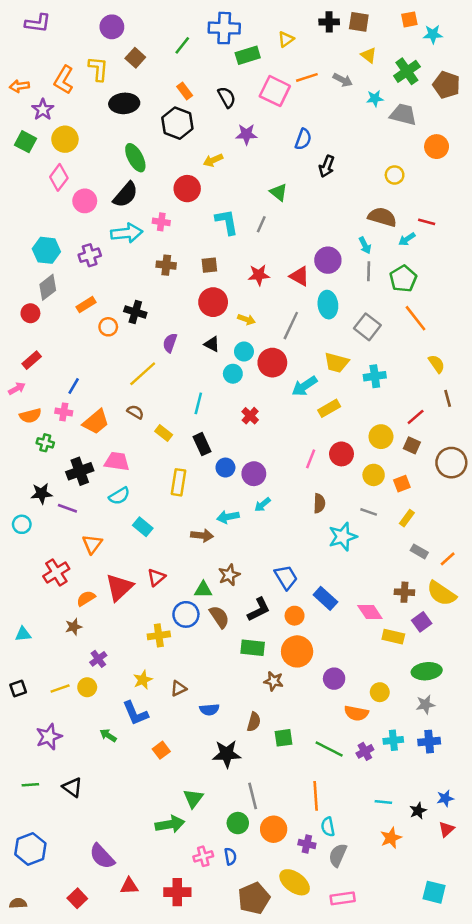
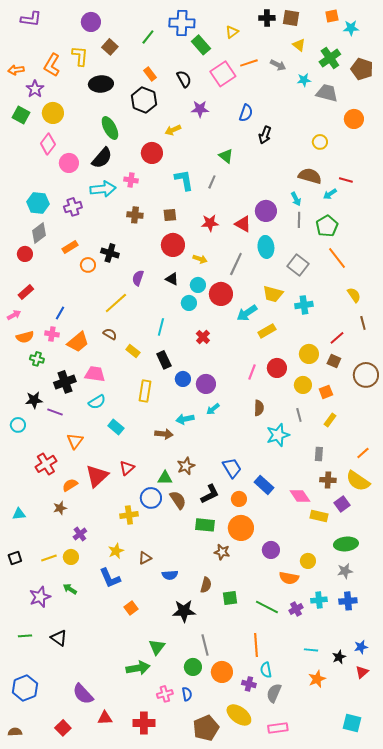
green rectangle: (248, 55) -> (201, 45), turned 66
pink square: (275, 91) -> (223, 74), turned 30
gray line: (369, 512) -> (299, 415), turned 56
gray rectangle: (419, 551) -> (319, 454), moved, turned 64
green arrow: (108, 735) -> (70, 589), moved

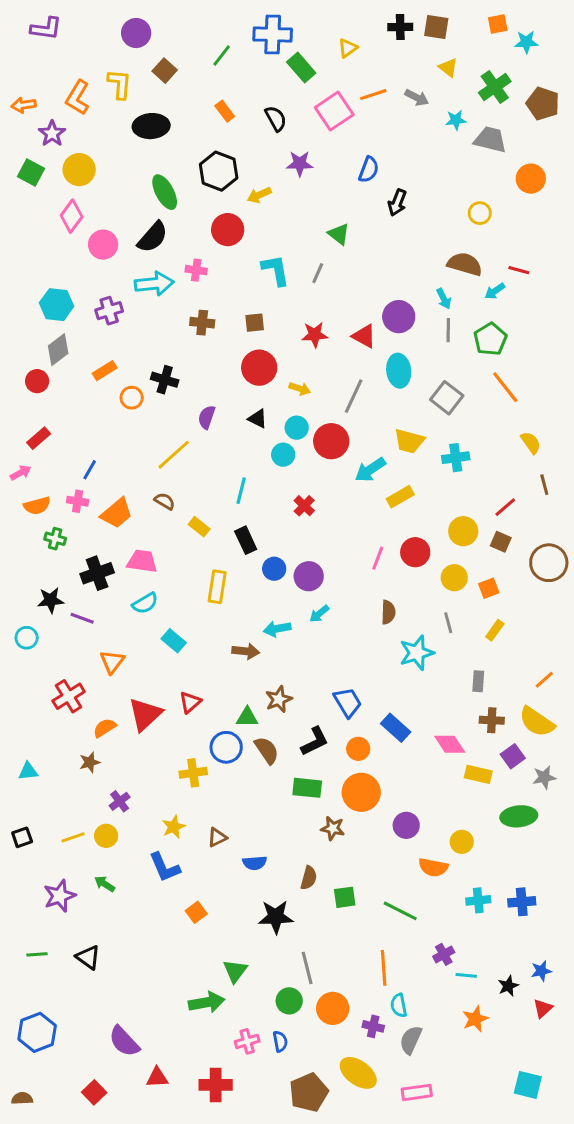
black hexagon: (144, 100) -> (219, 171), moved
gray star: (345, 571) -> (544, 777), moved
purple cross: (296, 609) -> (444, 954), moved

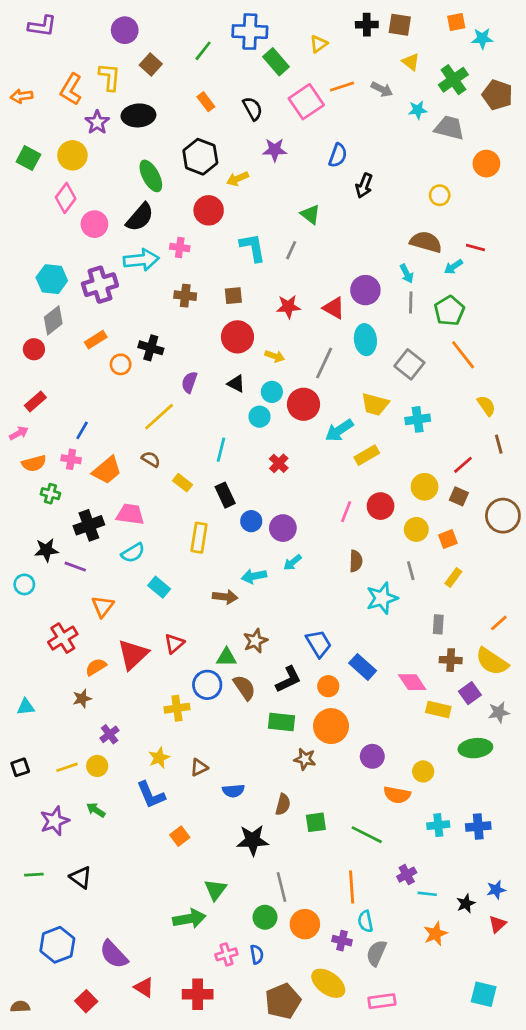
purple star: (52, 134) -> (97, 122), moved
purple cross: (109, 311) -> (100, 285), size x1.4
blue hexagon: (37, 1032) -> (57, 945), moved
red triangle: (157, 1077) -> (144, 987), turned 35

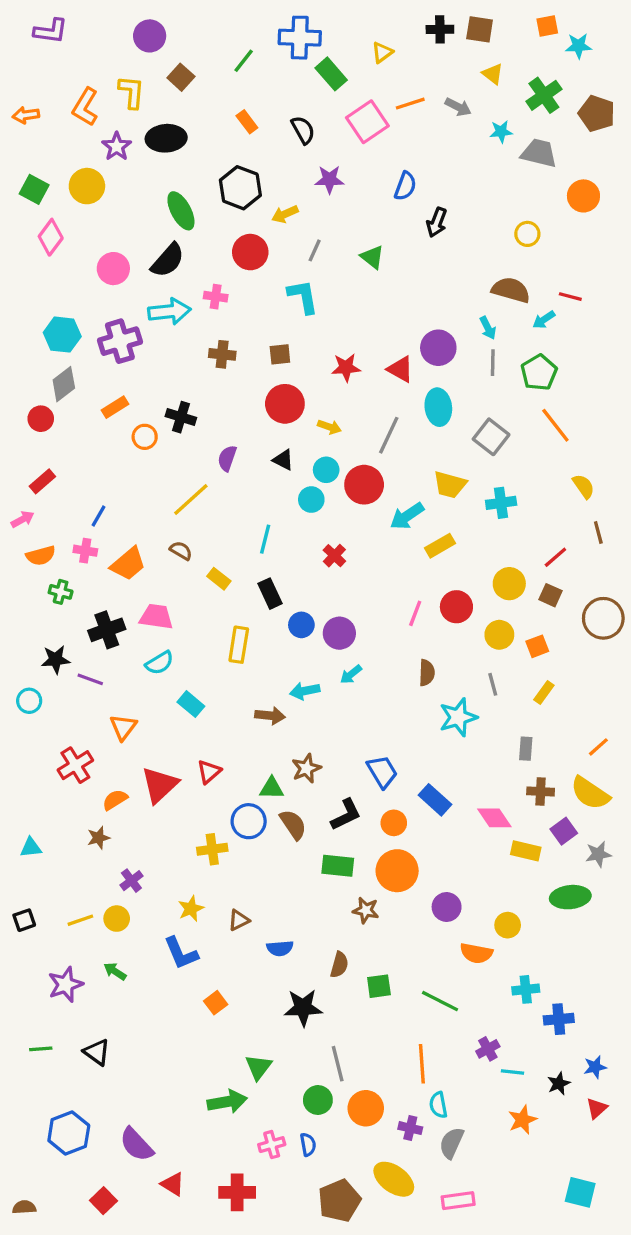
pink diamond: (66, 198) -> (51, 237), moved
gray line: (291, 250) -> (315, 250), moved
blue cross: (478, 826) -> (559, 1019), moved

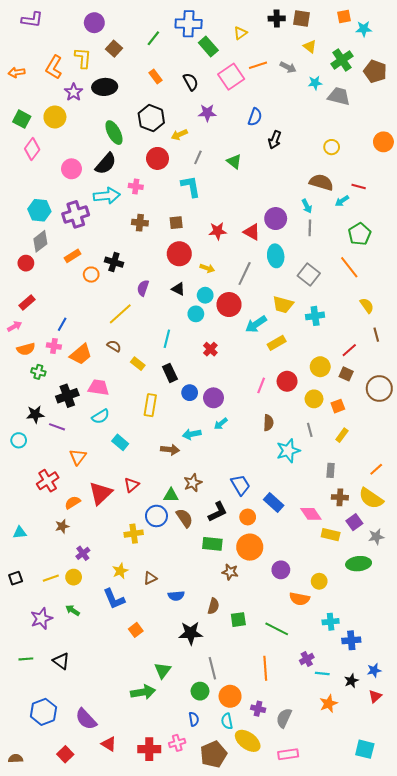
orange circle: (583, 196) -> (383, 142), moved
green pentagon: (539, 372) -> (360, 234), moved
cyan semicircle: (438, 1105) -> (227, 721), moved
pink cross: (272, 1145) -> (177, 743), moved

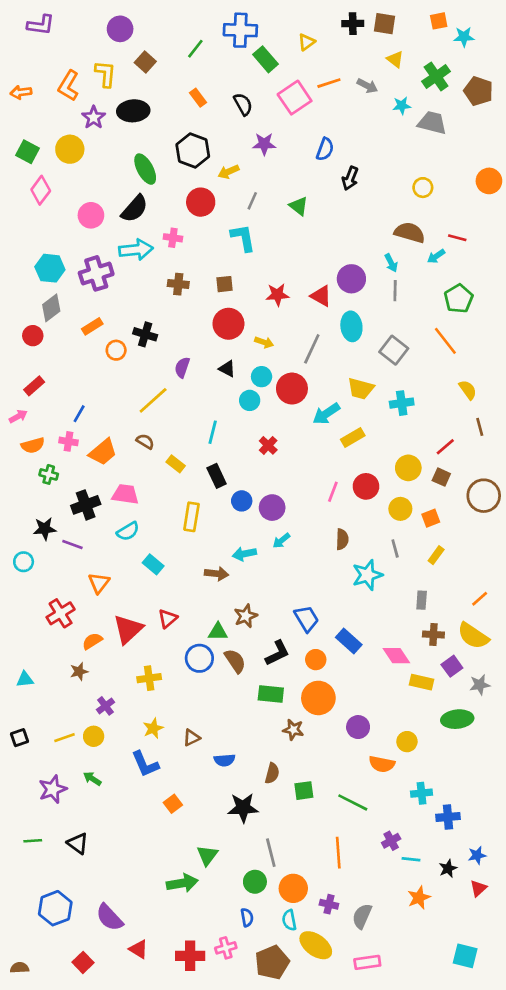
yellow cross: (134, 534) -> (149, 678), moved

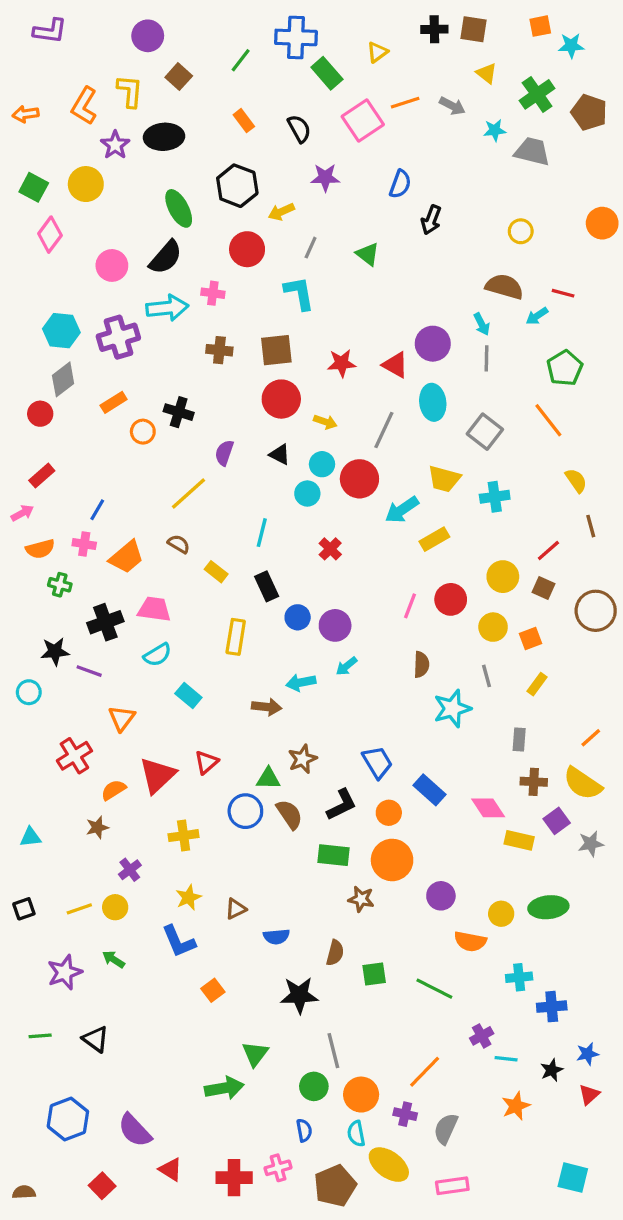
brown square: (225, 284) -> (276, 350), size x1.5
green ellipse: (457, 719) -> (548, 907), moved
orange line: (338, 853) -> (425, 1072), moved, turned 48

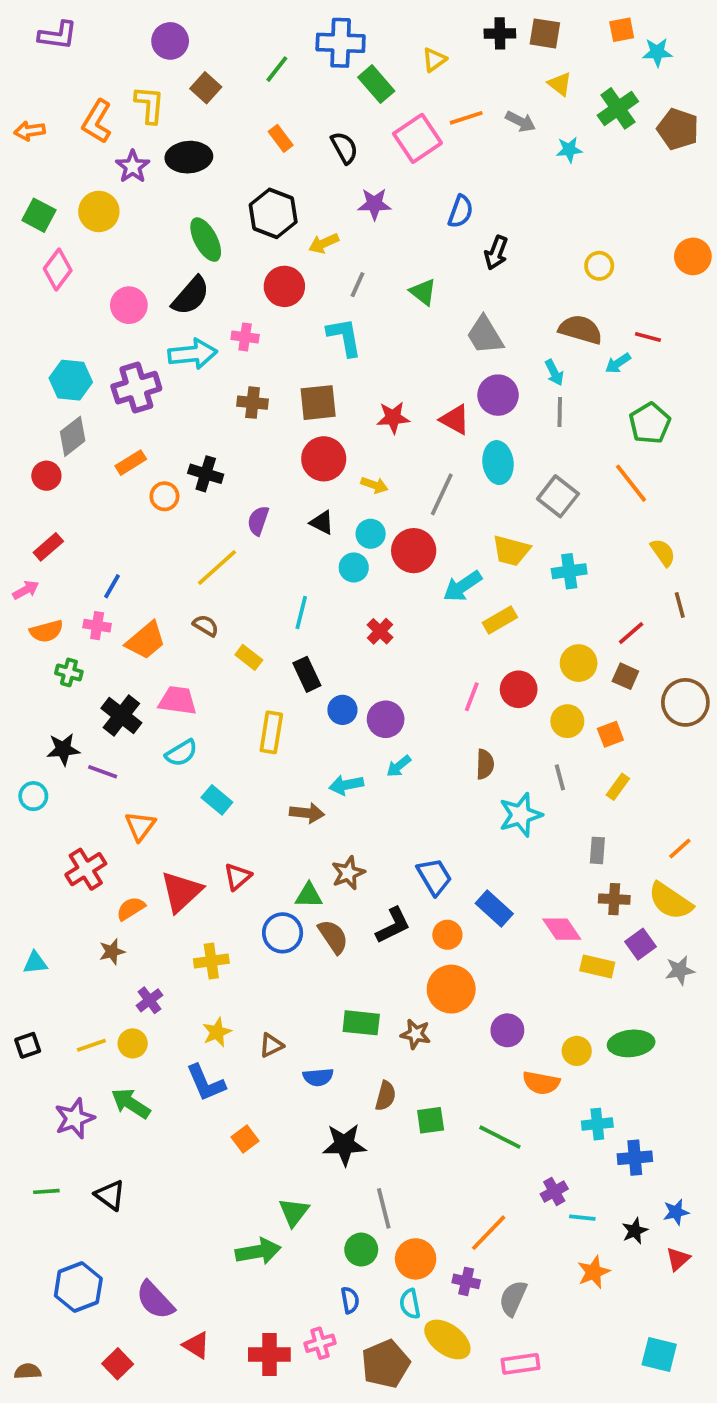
gray trapezoid: (532, 151) -> (485, 335), moved, turned -135
black cross: (105, 622) -> (121, 716), turned -32
green rectangle: (333, 855) -> (361, 1023), moved
green arrow: (114, 959) -> (131, 1103), size x1.5

